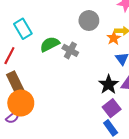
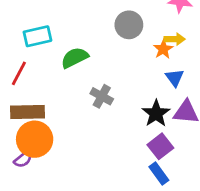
cyan rectangle: (23, 29) -> (37, 36), turned -72
gray cross: (70, 50) -> (102, 96), moved
brown rectangle: (16, 83) -> (27, 112), turned -65

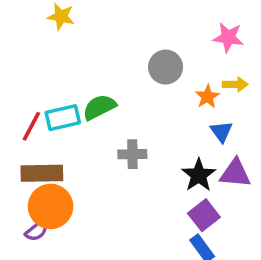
cyan rectangle: (37, 36) -> (63, 118), moved
yellow arrow: (175, 39) -> (235, 84), moved
gray cross: (102, 96) -> (132, 154), turned -30

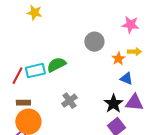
blue triangle: (221, 131) -> (126, 79), turned -32
gray cross: (132, 154) -> (69, 101), moved, turned -35
brown rectangle: (42, 173) -> (23, 103), size x0.6

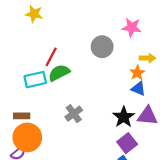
pink star: (130, 25) -> (132, 27), moved
orange star: (118, 59) -> (137, 73), moved
red line: (17, 76) -> (51, 57), moved

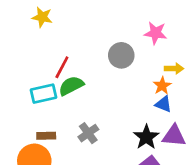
brown rectangle: (22, 116) -> (46, 136), moved

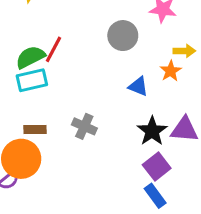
green semicircle: (71, 86) -> (30, 57), moved
blue triangle: (163, 104) -> (138, 86), moved
gray cross: (88, 133) -> (84, 126), turned -30

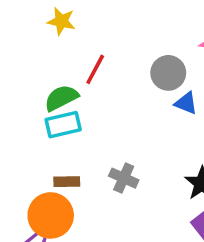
red line: (53, 49) -> (95, 69), moved
blue triangle: (138, 86) -> (186, 103), moved

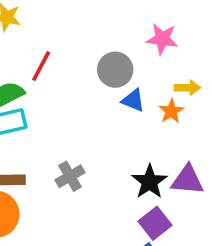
gray cross: (124, 178) -> (70, 176), turned 36

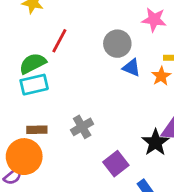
black star: (150, 182) -> (155, 142), moved
purple square: (155, 223) -> (116, 164), moved

